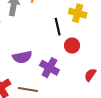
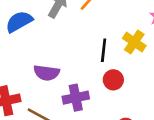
purple cross: (49, 68) -> (76, 98), turned 30

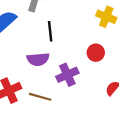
black line: (104, 50) -> (50, 31), moved

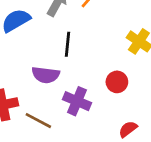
purple cross: (67, 75) -> (77, 101), turned 35

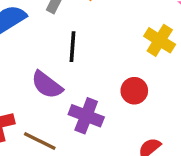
purple semicircle: (46, 75) -> (47, 85), turned 32

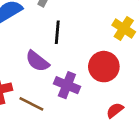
red circle: (134, 91) -> (104, 67), size x1.5

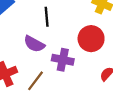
brown line: (31, 104) -> (36, 81), turned -70

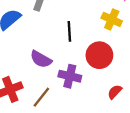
black line: (47, 17) -> (69, 31), moved

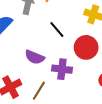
black line: (69, 31) -> (57, 29), turned -30

